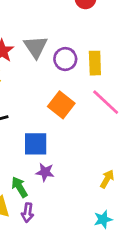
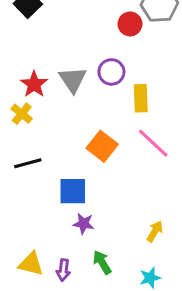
purple circle: (65, 59) -> (111, 72), moved
green arrow: (19, 187) -> (102, 262), moved

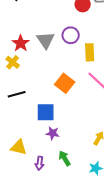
yellow triangle: (31, 264) -> (19, 147), moved

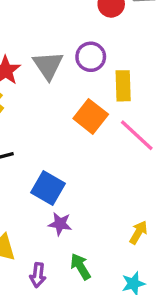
orange square: (65, 83) -> (91, 116), moved
blue square: (46, 112) -> (48, 188), turned 30

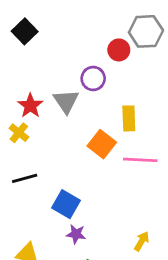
purple circle: (91, 57) -> (93, 78), moved
pink line: (137, 135) -> (140, 160), turned -40

